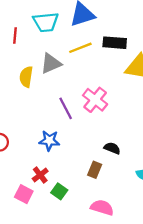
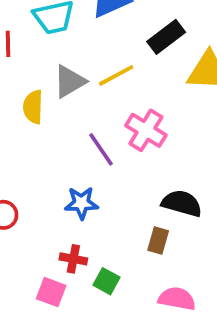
black rectangle: (115, 43) -> (166, 37), turned -35
yellow line: (80, 48) -> (116, 75), moved
black semicircle: (112, 148) -> (182, 203), size x1.5
red cross: (40, 175) -> (73, 259), turned -35

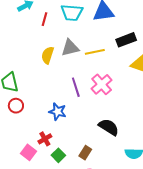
brown rectangle: (158, 240) -> (85, 153), moved
red cross: (73, 259) -> (45, 139), turned 32

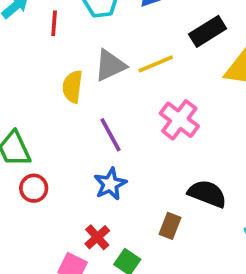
purple line: (76, 87) -> (110, 135), moved
blue star: (58, 112) -> (110, 184), turned -30
brown rectangle: (85, 153) -> (170, 226), moved

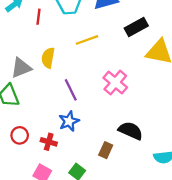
yellow line: (156, 64) -> (87, 40), moved
gray triangle: (110, 65) -> (21, 68), moved
red circle: (34, 188) -> (20, 135), moved
red cross: (97, 237) -> (49, 142), moved, turned -35

